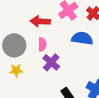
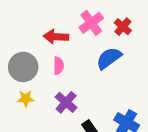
blue semicircle: (82, 38) -> (109, 58), turned -45
purple cross: (51, 62) -> (66, 102), moved

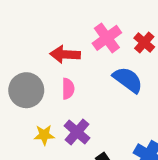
blue semicircle: (109, 58) -> (128, 80), turned 72
yellow star: (26, 99) -> (44, 135), moved

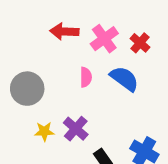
red arrow: (65, 54) -> (64, 31), moved
pink semicircle: (68, 89) -> (86, 77), moved

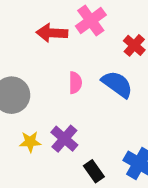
pink cross: (104, 39) -> (91, 21), moved

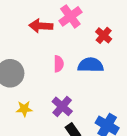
blue semicircle: (117, 84) -> (91, 65), turned -35
purple cross: (64, 139) -> (62, 106), moved

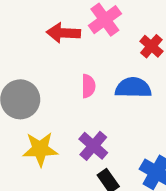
yellow star: (24, 109) -> (40, 149), size x1.5

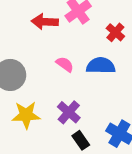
pink semicircle: (88, 86) -> (65, 64), turned -54

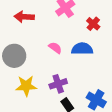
red arrow: (45, 22) -> (24, 17), moved
purple cross: (69, 112) -> (58, 84), turned 30

